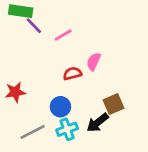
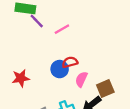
pink semicircle: (94, 62) -> (81, 79), moved
blue circle: (60, 107) -> (60, 69), moved

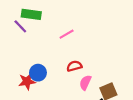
purple line: (37, 21) -> (20, 26), moved
blue circle: (60, 69) -> (38, 73), moved

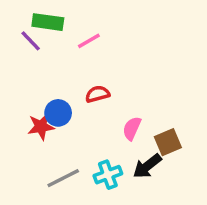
pink line: (67, 34) -> (89, 41), moved
red semicircle: (74, 66) -> (98, 94), moved

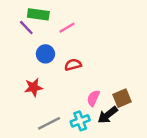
blue circle: (58, 113) -> (45, 54), moved
pink semicircle: (132, 128) -> (93, 98), moved

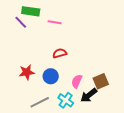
pink line: (67, 28) -> (55, 22), turned 40
blue circle: (45, 54) -> (51, 76), moved
cyan cross: (80, 121) -> (66, 100), turned -35

